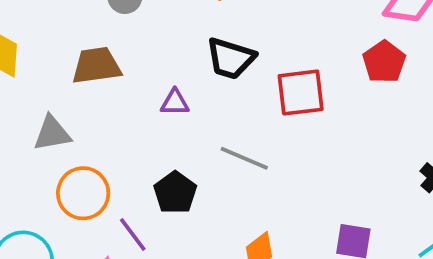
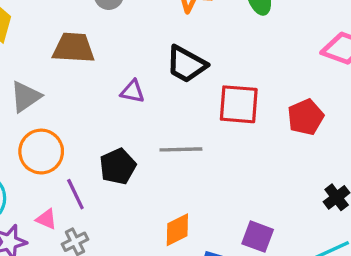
red pentagon: (384, 62) -> (306, 117), moved
gray triangle: (52, 133) -> (25, 97), turned -36
gray line: (244, 158) -> (181, 149), turned -36

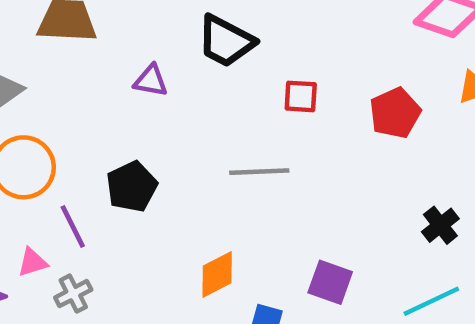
red square: (239, 104) -> (301, 96), size x0.6
gray line: (181, 149) -> (259, 172), moved
pink triangle: (46, 219) -> (32, 262), turned -40

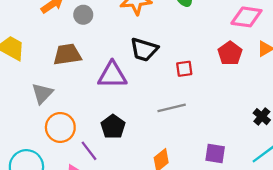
purple triangle: (151, 81) -> (112, 75), size x1.8
red pentagon: (395, 113) -> (230, 53), moved

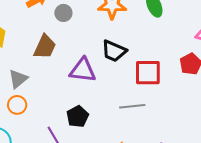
brown trapezoid: (67, 54) -> (45, 47), turned 116
red square: (184, 69) -> (148, 73), size x1.8
orange circle: (60, 127) -> (17, 105), moved, size x0.7

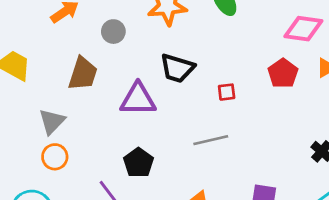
gray circle: (63, 13) -> (113, 32), moved
red square: (148, 73) -> (227, 92), size x0.5

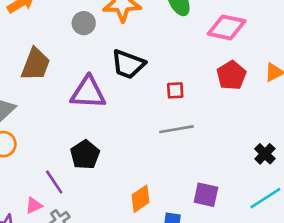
pink diamond: (303, 29) -> (227, 27), moved
gray circle: (113, 32) -> (84, 23), moved
gray line: (211, 140) -> (176, 129), moved

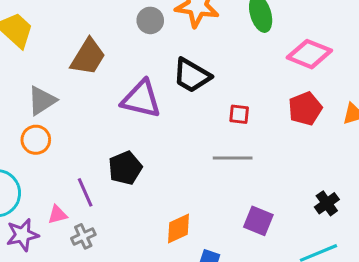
purple square: (206, 195) -> (258, 221), moved

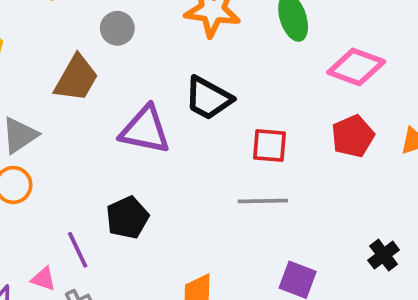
gray circle: (150, 20) -> (117, 28), moved
red square: (239, 114) -> (270, 146), size x1.4
pink triangle: (58, 215) -> (43, 279), turned 35

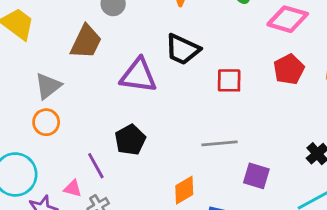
gray line: (263, 201) -> (219, 143), moved

